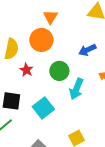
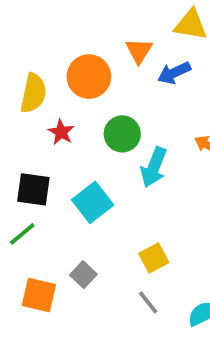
orange triangle: (50, 17) -> (139, 51), moved
blue arrow: (87, 50) -> (174, 73), moved

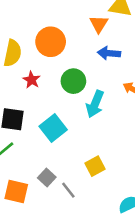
orange triangle: (139, 51) -> (99, 24), moved
blue arrow: (174, 73) -> (109, 53), moved, turned 30
gray line: (148, 302) -> (68, 190), moved

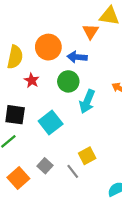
blue arrow: (109, 53) -> (77, 57), moved
gray line: (68, 190) -> (73, 171), moved
orange square: (16, 191) -> (18, 178), turned 35

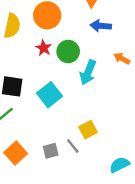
blue arrow: (77, 57) -> (101, 26), moved
red star: (32, 80) -> (44, 48), moved
gray square: (45, 166) -> (51, 151), moved, turned 32

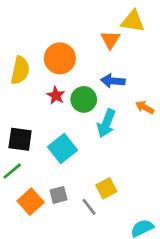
blue arrow: (101, 26) -> (113, 81), moved
gray square: (51, 151) -> (59, 195), moved
orange square: (16, 153) -> (31, 202), moved

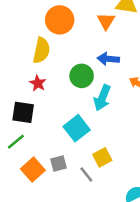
orange circle: (60, 58) -> (60, 20), moved
yellow semicircle: (20, 70) -> (41, 50), moved
red star: (56, 95) -> (38, 83), moved
cyan square: (63, 149) -> (77, 128), moved

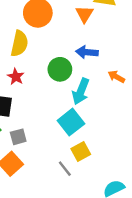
cyan square: (77, 128) -> (71, 122), moved
gray square: (58, 164) -> (18, 137), moved

